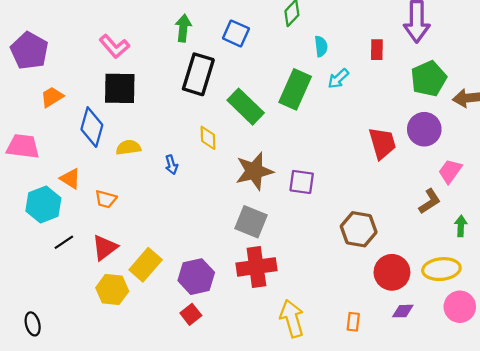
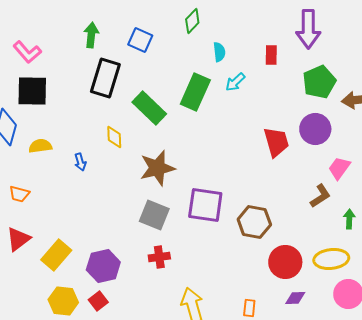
purple square: (302, 182) -> (205, 205), moved, size x1.5
red cross: (256, 267) -> (159, 257), size x0.6
yellow hexagon: (112, 290) -> (63, 301), moved

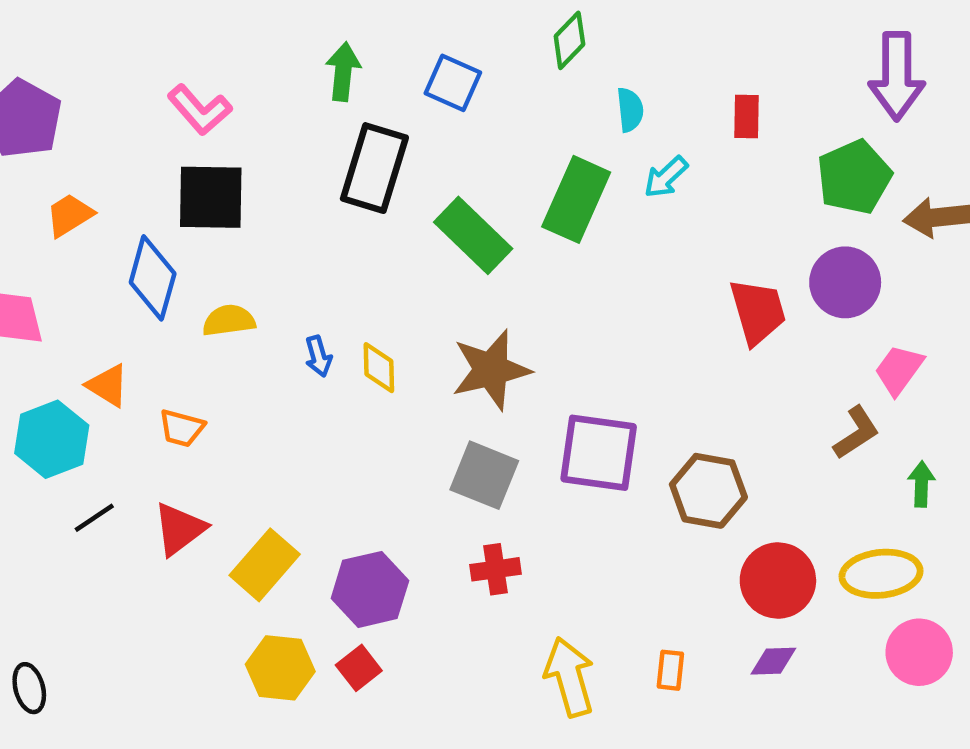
purple arrow: (308, 29) -> (897, 76), moved
yellow diamond: (114, 137) -> (379, 368), moved
purple diamond: (295, 298) -> (773, 661), moved
orange rectangle: (249, 308) -> (670, 670), moved

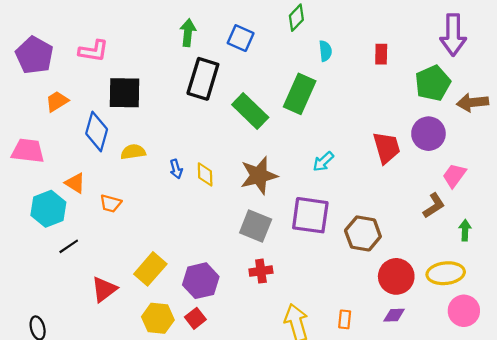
pink L-shape: (200, 110) -> (93, 51), moved, turned -40
cyan arrow: (666, 177) -> (323, 162), moved
red triangle: (179, 529) -> (104, 289), moved

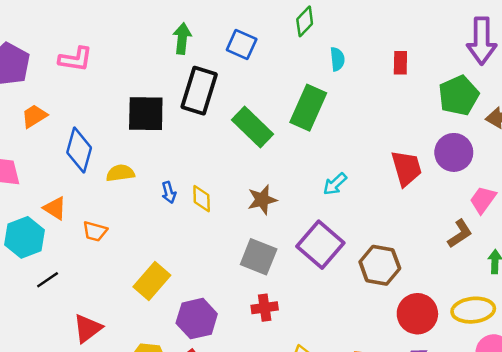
black square: (125, 93) -> (146, 114), moved
brown star: (259, 175) -> (262, 200), size x0.7
purple square: (310, 215) -> (320, 245), turned 33
yellow rectangle: (150, 269) -> (152, 281), moved

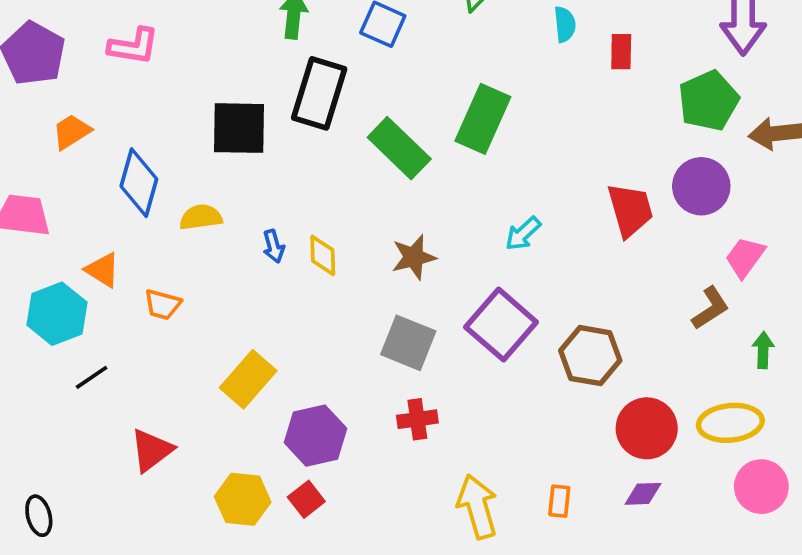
cyan semicircle: (337, 59) -> (565, 24), moved

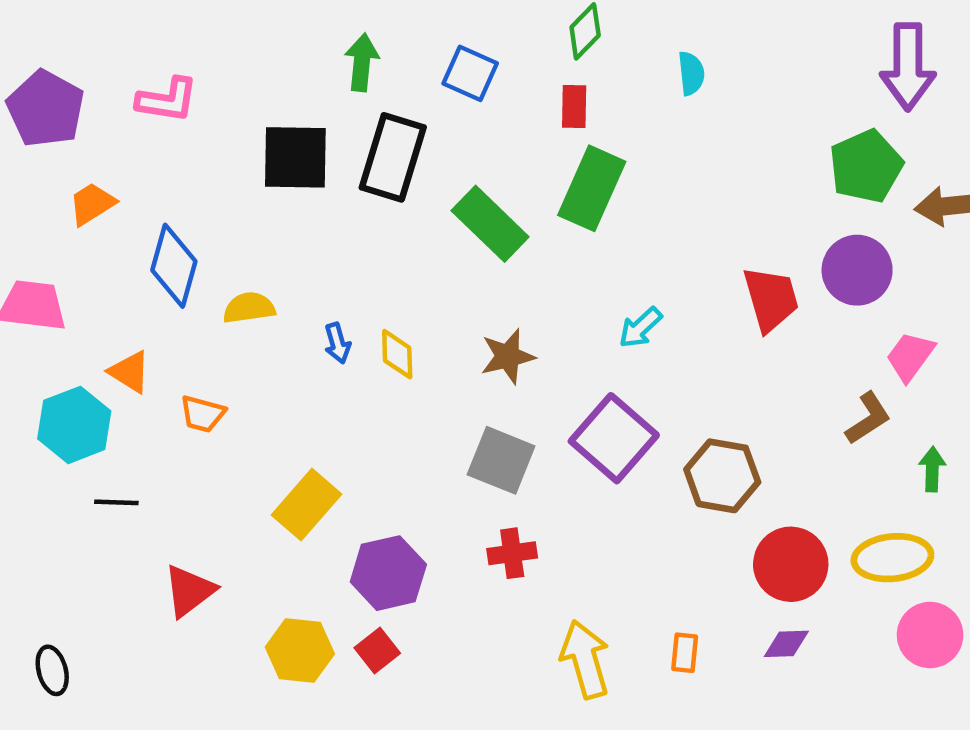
red rectangle: (621, 52) -> (574, 107), moved
black square: (239, 128) -> (295, 157), moved
black line: (92, 377) -> (116, 502), turned 36

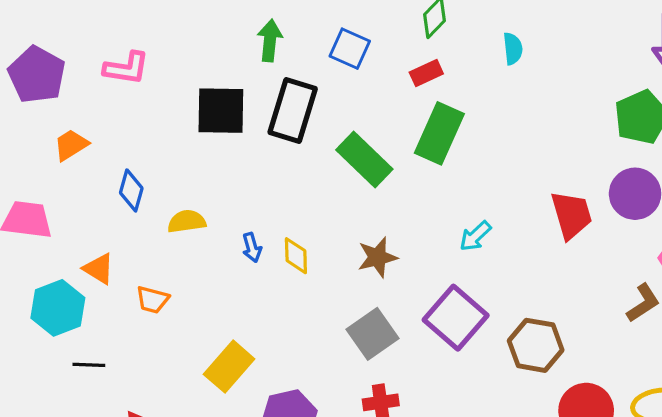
red rectangle: (574, 107) -> (426, 73), turned 64
blue diamond: (174, 266) -> (131, 190), size x0.7
gray square: (501, 460) -> (373, 334), turned 33

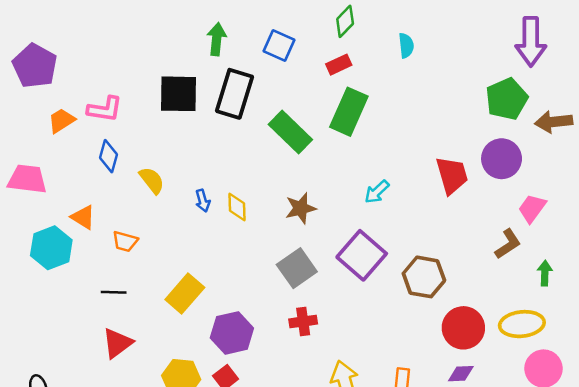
pink L-shape: (126, 68) -> (105, 109), moved
yellow semicircle: (187, 221) -> (152, 180), turned 60
black line: (89, 365) -> (114, 292), moved

